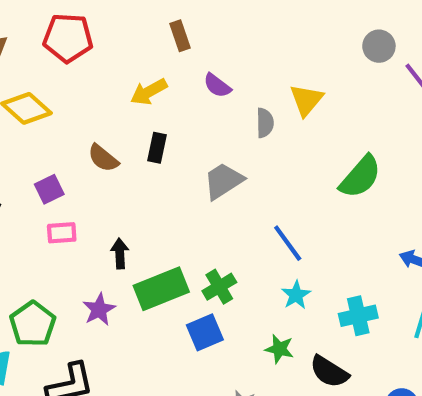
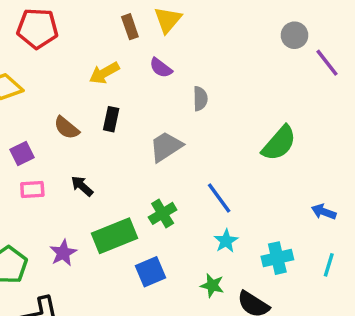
yellow triangle: (306, 100) -> (168, 20), moved
black arrow: (120, 253) -> (82, 186), moved, turned -45
green cross: (219, 287) -> (163, 213), moved

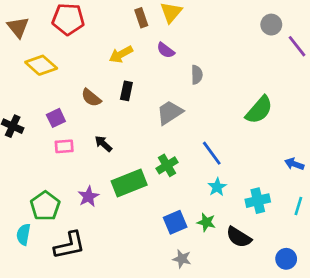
blue square: (151, 272) -> (175, 222), moved

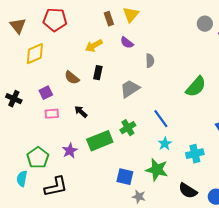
yellow diamond: (41, 65) -> (35, 54), turned -65
blue square: (175, 222) -> (125, 177), moved, turned 36
green star: (206, 222) -> (157, 170), size x1.6
black semicircle: (239, 237) -> (188, 191), moved

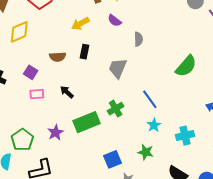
brown semicircle: (72, 78) -> (58, 57), turned -42
gray trapezoid: (130, 89) -> (118, 68), turned -35
purple square: (46, 93) -> (31, 72), turned -32
green star: (157, 170) -> (146, 152), size x0.7
blue square: (125, 177) -> (112, 159), turned -36

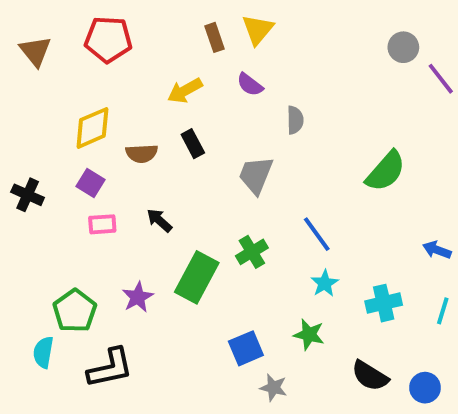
yellow diamond: (19, 32) -> (92, 128), moved
black rectangle: (85, 52) -> (193, 144), turned -40
green rectangle: (87, 122) -> (197, 277), turned -40

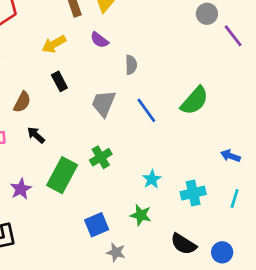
brown semicircle: (142, 153) -> (22, 102), moved, turned -60
blue line: (317, 234) -> (146, 110), moved

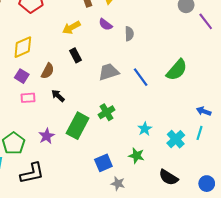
gray semicircle: (131, 65) -> (129, 34), moved
gray trapezoid: (104, 103) -> (109, 72), turned 50
cyan cross: (193, 193) -> (176, 139), turned -30
cyan line: (235, 199) -> (199, 133), moved
blue circle: (222, 252) -> (207, 184), moved

